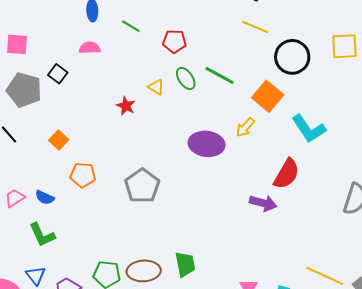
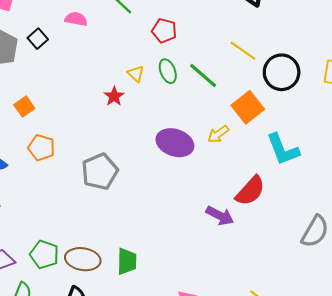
yellow line: (255, 27) -> (243, 51), moved
red star: (126, 106) -> (114, 96), moved

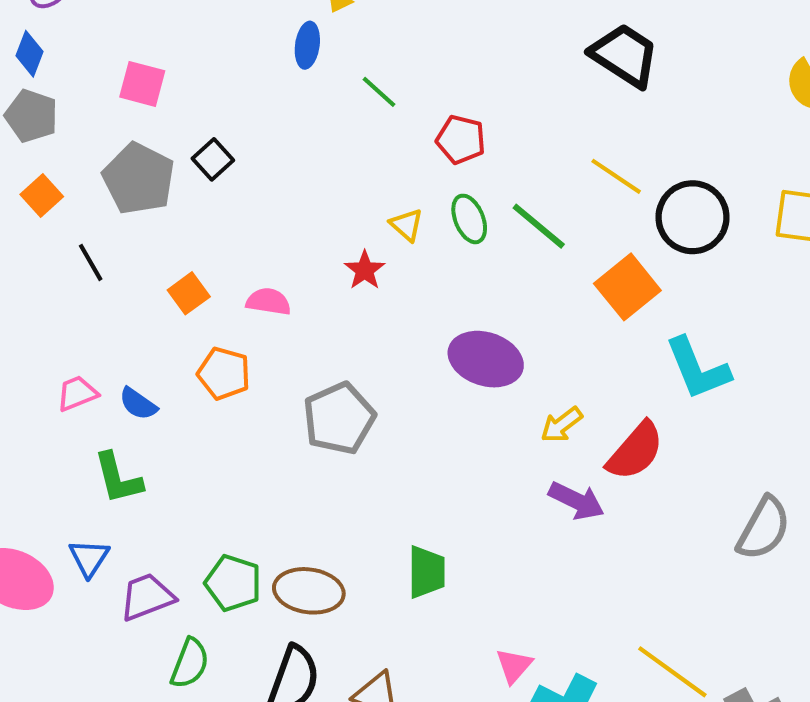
pink semicircle: (76, 19) -> (268, 302), moved
yellow arrow: (218, 134) -> (562, 425), moved
green trapezoid: (127, 261) -> (426, 572), moved

